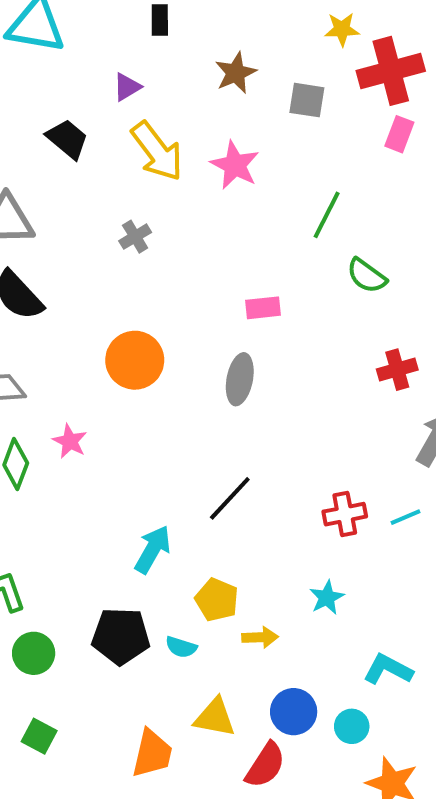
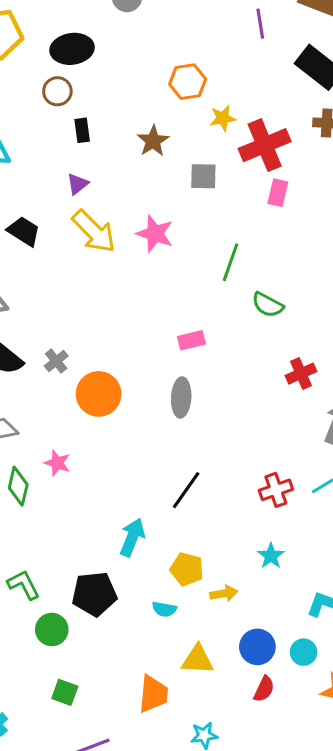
brown star: (236, 73) -> (153, 141), moved
purple triangle: (127, 87) -> (78, 184), moved
gray cross: (135, 237) -> (56, 361), moved
black pentagon: (121, 636) -> (94, 594), moved
red semicircle: (265, 765) -> (264, 689), moved, size x0.7

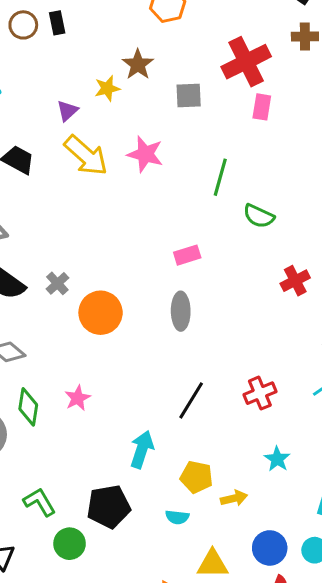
brown circle: (57, 91) -> (23, 25), moved
yellow star: (223, 118) -> (107, 88), moved
black rectangle: (82, 130) -> (57, 23), moved
pink star: (57, 463) -> (78, 398), moved, turned 30
red cross: (276, 490) -> (260, 393), moved

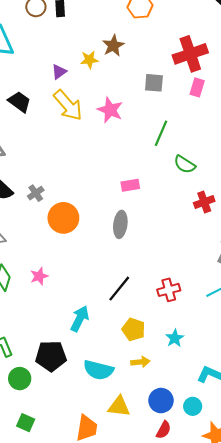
gray square: (189, 96) -> (154, 83), moved
red cross: (295, 281) -> (204, 202), moved
yellow pentagon: (197, 477) -> (134, 329), moved
cyan semicircle: (177, 517) -> (98, 370), size x1.8

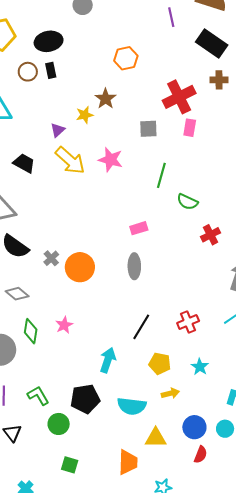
gray cross: (36, 193) -> (51, 258), moved

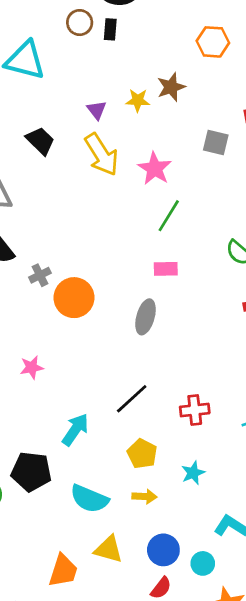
purple triangle: (58, 130) -> (97, 110), turned -42
green line: (161, 175) -> (169, 216), moved

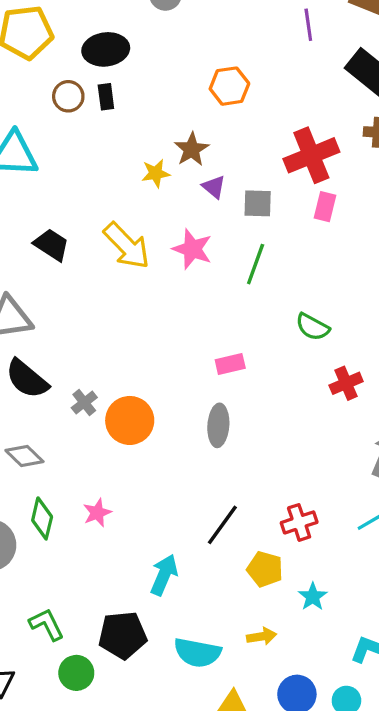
purple triangle: (97, 110) -> (214, 187), moved
green line: (169, 216) -> (256, 264), moved
yellow pentagon: (142, 454) -> (265, 569), moved

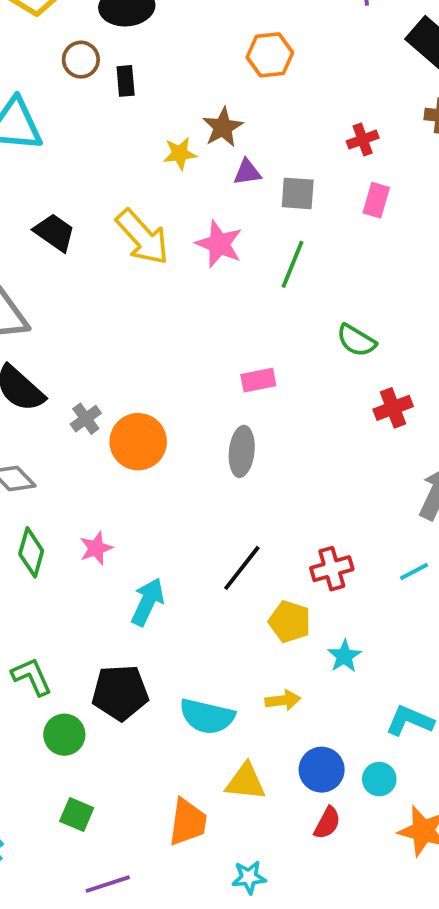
black rectangle: (106, 97) -> (126, 81), moved
red cross: (311, 155) -> (363, 140), size x0.5
purple triangle: (214, 187) -> (247, 172), turned -50
cyan arrow: (164, 575) -> (148, 602), moved

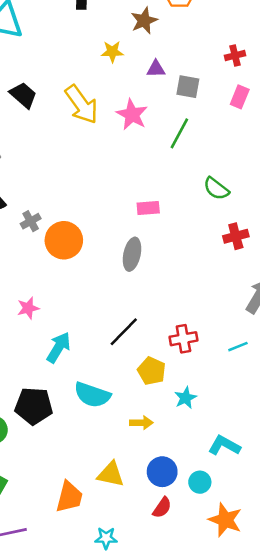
brown star: (223, 127) -> (144, 21), moved
cyan semicircle: (207, 716) -> (92, 395), moved

